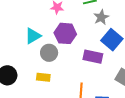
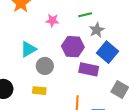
purple hexagon: (65, 33) -> (73, 47), moved

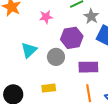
gray circle: (45, 66) -> (56, 57), moved
purple rectangle: (89, 69) -> (88, 67), moved

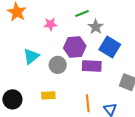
purple rectangle: (88, 67) -> (92, 66), moved

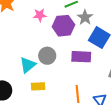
purple hexagon: (75, 47) -> (63, 26), moved
cyan triangle: (31, 56) -> (28, 65), moved

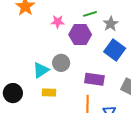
gray star: (85, 17) -> (111, 24), moved
purple rectangle: (81, 57) -> (94, 79), moved

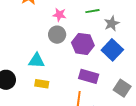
purple hexagon: (80, 35) -> (83, 44), moved
gray circle: (61, 63) -> (57, 35), moved
cyan triangle: (41, 70) -> (37, 61), turned 30

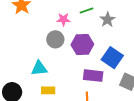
pink star: (59, 15) -> (63, 19), moved
blue square: (112, 50) -> (112, 58), moved

